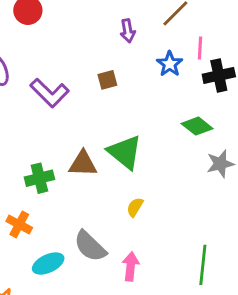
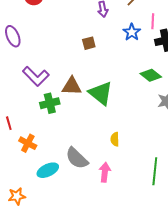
purple L-shape: (50, 93) -> (36, 76), moved
brown triangle: (83, 164) -> (72, 86), moved
green cross: (39, 178) -> (50, 103), moved
yellow semicircle: (135, 207) -> (115, 139), moved, turned -32

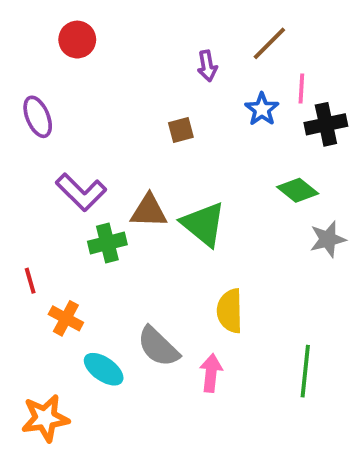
yellow semicircle: (115, 139) -> (230, 311), size x1.6
cyan ellipse: (48, 170) -> (104, 369), turned 60
orange star: (17, 196) -> (45, 418), size x1.4

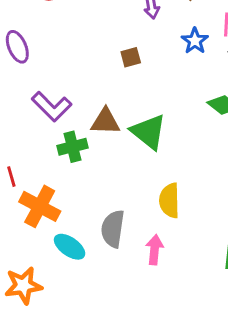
orange cross: (66, 318) -> (40, 206), size x1.5
gray semicircle: (158, 347) -> (113, 229), turned 54

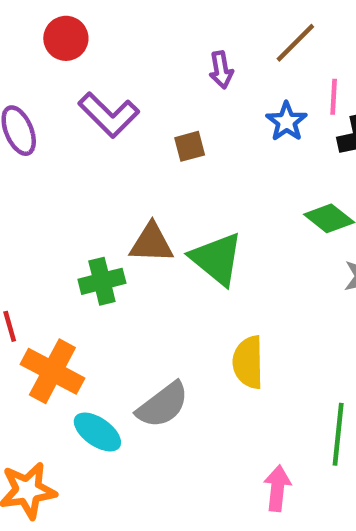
purple L-shape: (52, 106) -> (109, 115), moved
gray semicircle: (113, 229) -> (163, 405), turned -135
pink arrow: (155, 250) -> (277, 488), moved

